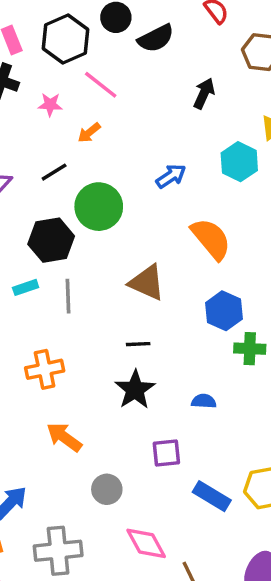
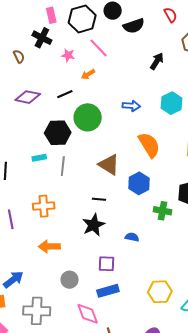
blue arrow: (171, 176) -> (131, 106), turned 30
blue hexagon: (224, 311) -> (139, 183), moved
orange arrow: (64, 437) -> (49, 246), turned -45
blue rectangle: (212, 496) -> (108, 291), moved, turned -55

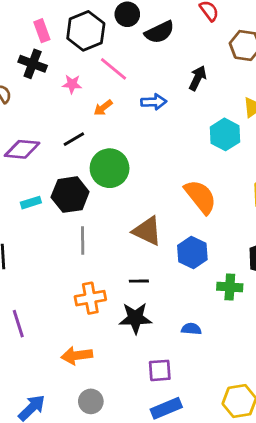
blue arrow: (131, 106) -> (154, 102), moved
cyan rectangle: (39, 158) -> (31, 203), moved
orange cross: (44, 206) -> (90, 298), moved
black star: (94, 225) -> (135, 318), turned 30
gray circle: (70, 280) -> (91, 401), moved

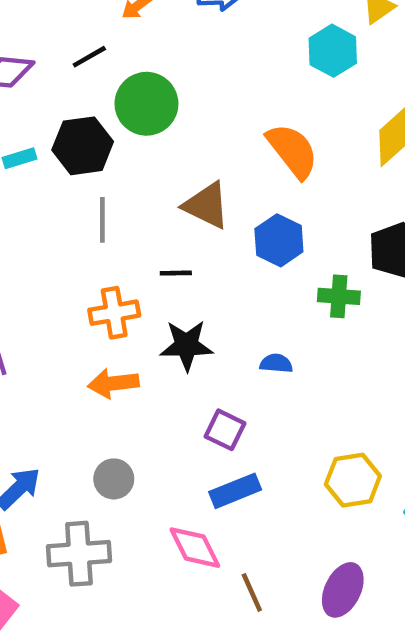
black line: (139, 281) -> (176, 273), moved
orange arrow: (77, 356) -> (113, 383), moved
purple square: (160, 370) -> (225, 430), turned 30

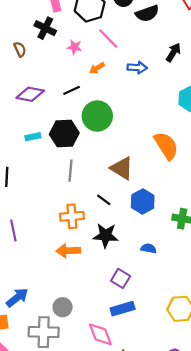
blue hexagon: (279, 240) -> (143, 201), moved
black line: (176, 273) -> (104, 200), turned 32
gray circle: (114, 479) -> (63, 307), moved

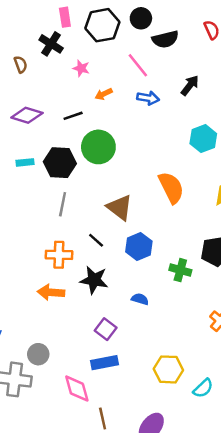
pink line: (108, 39) -> (138, 65), moved

